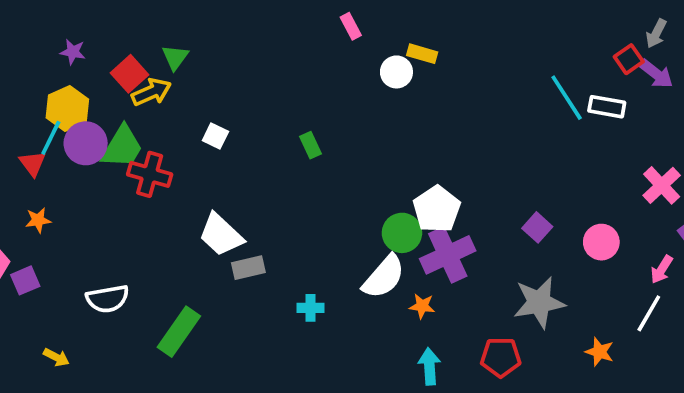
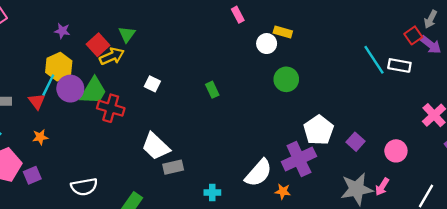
white pentagon: (437, 209) -> (319, 130), moved
green circle: (402, 233) -> (286, 79), moved
pink arrow: (662, 269) -> (382, 187), moved

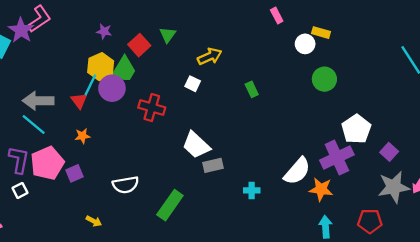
yellow arrow: (112, 56) -> (210, 56), moved
green trapezoid: (93, 91) -> (123, 70), moved
purple square: (356, 142) -> (389, 152), moved
orange star: (283, 191) -> (321, 189), size x1.5

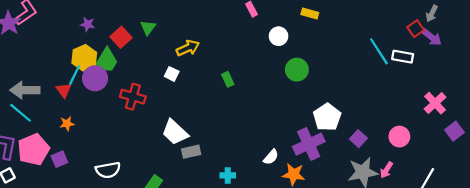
yellow rectangle: (321, 33) -> (310, 13), moved
white semicircle: (297, 171) -> (271, 157), size x0.6

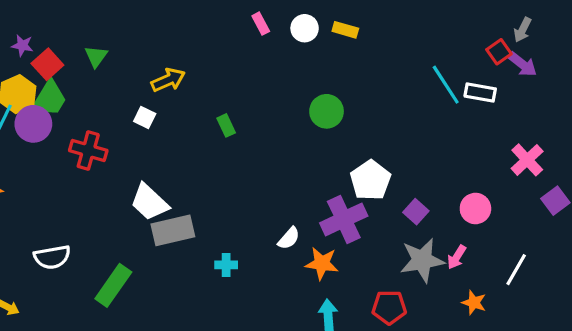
green triangle: (148, 28) -> (96, 56), moved
white circle: (279, 36) -> (305, 28), moved
red square: (121, 37) -> (47, 64), moved
gray rectangle: (191, 152) -> (173, 230), size x1.5

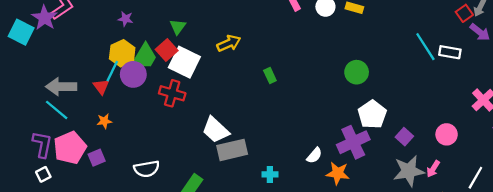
red square: (499, 52) -> (464, 13), moved
red square: (47, 64) -> (167, 50), moved
green circle: (327, 111) -> (357, 72), moved
white square: (145, 118) -> (184, 62), moved, size x2.0

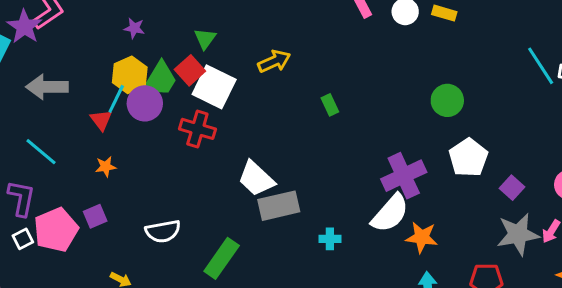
gray arrow: (61, 87) -> (47, 87), moved
purple cross: (353, 142) -> (404, 176), moved
pink pentagon: (70, 148) -> (56, 230), moved
white semicircle: (314, 155) -> (390, 213), size x1.8

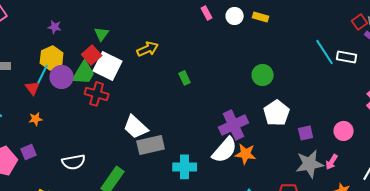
green trapezoid: (160, 79) -> (84, 73), moved
purple square: (512, 188) -> (306, 133), turned 35
orange star: (422, 237) -> (246, 154), moved
cyan cross: (330, 239) -> (185, 167), size x1.6

